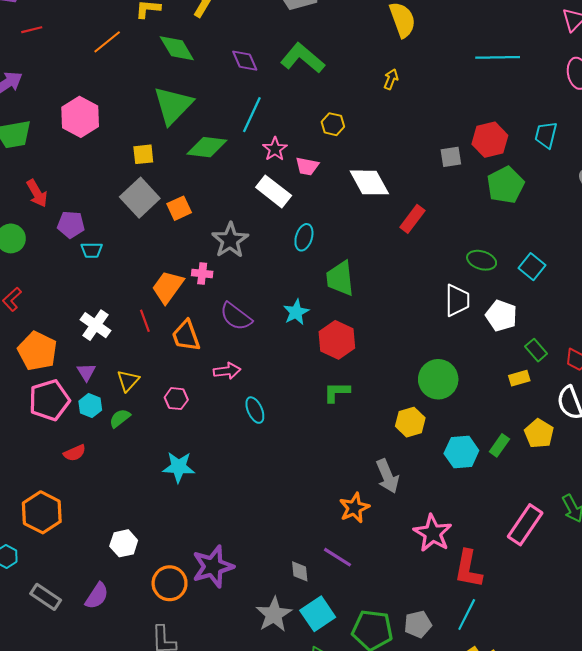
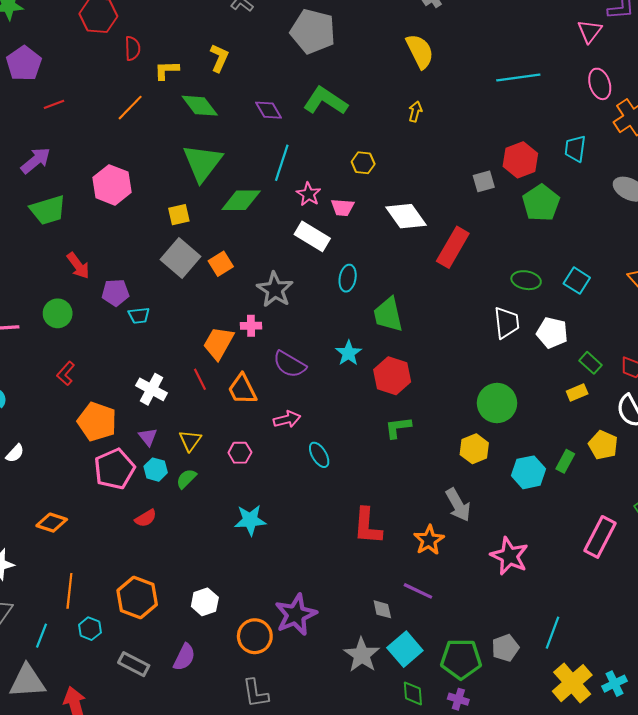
red rectangle: (412, 219) -> (453, 247), size x1.4
orange hexagon: (42, 512) -> (137, 598), moved
red L-shape: (468, 569) -> (368, 526), moved

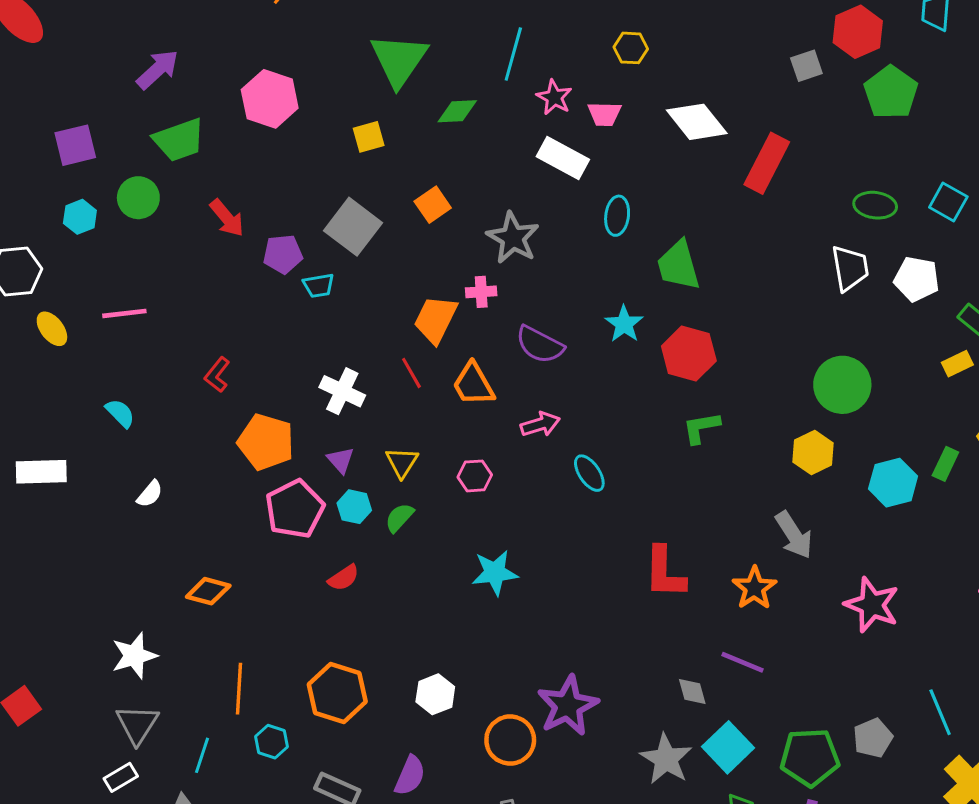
green diamond: (241, 200) -> (457, 111), size x0.7
gray square: (180, 258) -> (353, 227), moved
green circle: (58, 313) -> (138, 198), moved
cyan line: (553, 633) -> (940, 712), turned -40

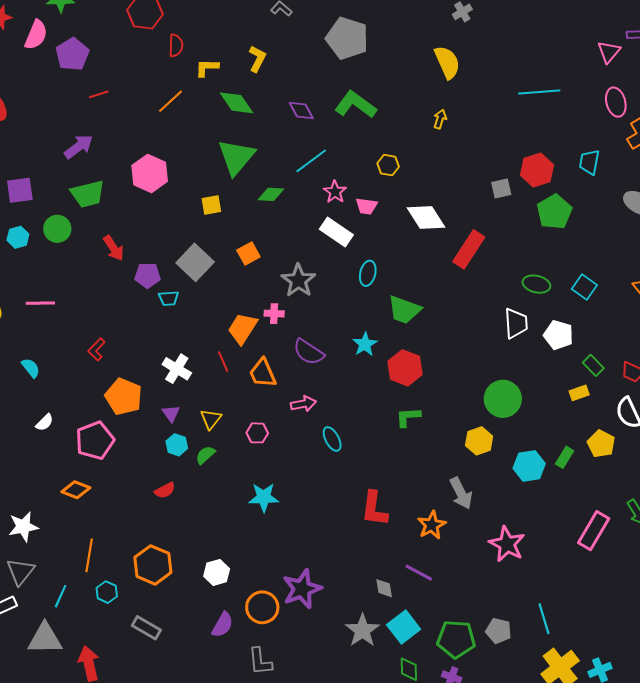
cyan line: (513, 54) -> (311, 161), turned 32
green trapezoid: (678, 265) -> (404, 310), turned -60
pink pentagon: (295, 509) -> (95, 440), moved
gray pentagon: (873, 738) -> (499, 631), turned 30
purple semicircle: (410, 776) -> (223, 625), moved

